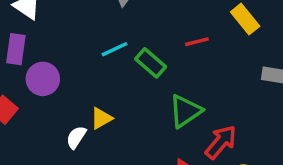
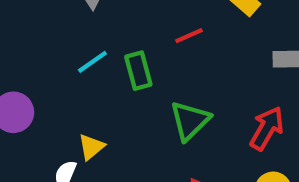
green rectangle: (151, 63) -> (138, 71), turned 44
red arrow: (221, 142) -> (267, 128), moved

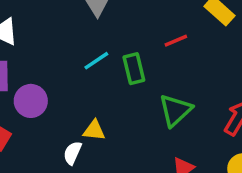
yellow triangle: (91, 147) -> (94, 130), turned 45

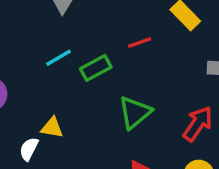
green rectangle: (134, 69) -> (96, 68), turned 72

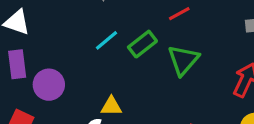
green triangle: (135, 112) -> (183, 60), moved

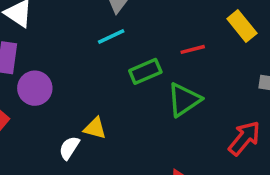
cyan line: (106, 40) -> (111, 37), moved

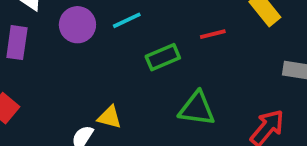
purple circle: (35, 88) -> (77, 25), moved
green triangle: (184, 100) -> (197, 109), moved, turned 42

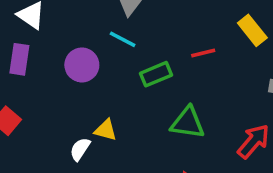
cyan line: (127, 20) -> (123, 39), turned 52
purple circle: (77, 25) -> (82, 65), moved

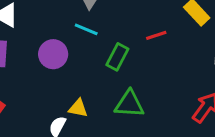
green rectangle: (156, 74) -> (117, 57), turned -35
green triangle: (188, 123) -> (129, 104), moved

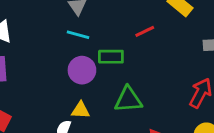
purple circle: (53, 54) -> (82, 70), moved
green rectangle: (117, 57) -> (111, 57), turned 70

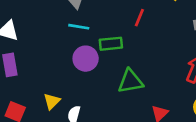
red line: (145, 31) -> (139, 18), turned -36
yellow triangle: (81, 110) -> (52, 101), moved, turned -42

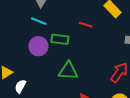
red line: (139, 18) -> (86, 25), turned 72

